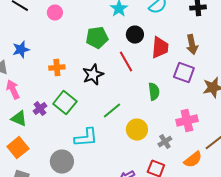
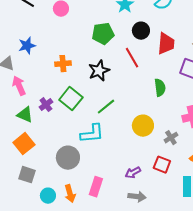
green line: (112, 111) -> (106, 107), moved

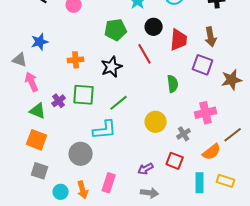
green square: (71, 99) -> (84, 95), turned -35
orange square: (24, 144) -> (37, 140), turned -30

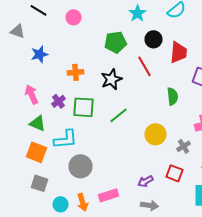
gray triangle: (20, 60) -> (18, 31), moved
purple cross: (59, 101) -> (58, 101), moved
cyan L-shape: (105, 130) -> (66, 139), moved
pink rectangle: (109, 183) -> (108, 195), turned 54

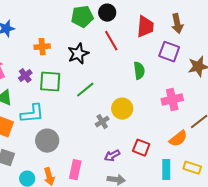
black circle: (154, 39) -> (107, 13), moved
gray cross: (184, 146) -> (102, 122), moved
pink rectangle: (108, 195) -> (75, 170), turned -60

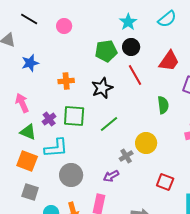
red trapezoid: (145, 27) -> (169, 61), turned 30
purple cross: (25, 76) -> (49, 119), moved
purple arrow: (112, 156) -> (111, 176), moved

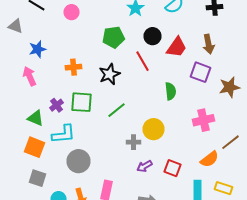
black circle: (131, 47) -> (152, 36), moved
pink arrow: (22, 103) -> (30, 76), moved
gray cross: (126, 156) -> (134, 142), turned 32
purple arrow: (111, 176) -> (144, 166), moved

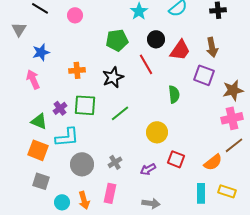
gray triangle: (16, 26) -> (19, 29), turned 42
pink cross: (204, 120) -> (232, 118), moved
gray cross: (134, 142) -> (115, 162), moved, turned -32
red square: (172, 168) -> (176, 159), moved

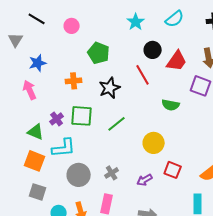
green pentagon: (117, 40) -> (99, 53), moved, turned 30
green semicircle: (174, 94) -> (171, 105), turned 108

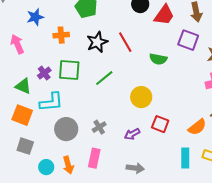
blue star: (38, 63) -> (35, 17), moved
red line: (143, 75) -> (125, 42), moved

